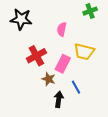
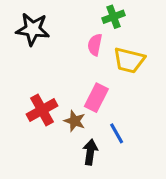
green cross: (90, 11) -> (114, 17), moved
yellow trapezoid: (84, 52) -> (129, 60), moved
red cross: (36, 56) -> (42, 110), moved

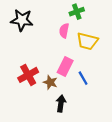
blue line: (117, 133) -> (83, 78), moved

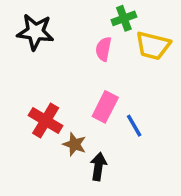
yellow trapezoid: (87, 41) -> (153, 46), moved
red cross: (28, 75) -> (46, 121), turned -30
brown star: (50, 82) -> (75, 144), moved

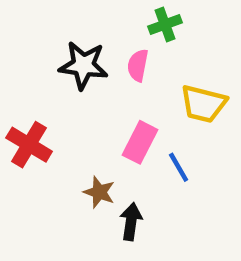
black star: (35, 32) -> (83, 65), moved
yellow trapezoid: (153, 46) -> (204, 104), moved
red cross: (46, 121) -> (29, 145), moved

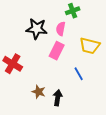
pink rectangle: (140, 142) -> (57, 51), moved
brown star: (99, 192) -> (39, 92), moved

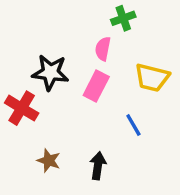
black star: (37, 29) -> (50, 72), moved
brown star: (39, 92) -> (49, 161), moved

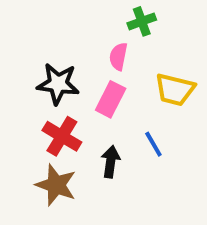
red cross: (22, 108) -> (62, 136), moved
brown star: (49, 161) -> (56, 185), size x1.5
black arrow: (98, 166) -> (111, 162), moved

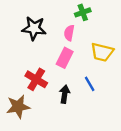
black star: (58, 84) -> (34, 28), moved
brown star: (56, 185) -> (18, 107), moved, turned -30

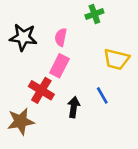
black star: (34, 28) -> (23, 37), moved
pink semicircle: (69, 33) -> (61, 37), moved
pink rectangle: (65, 58) -> (59, 66), moved

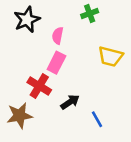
black star: (23, 37) -> (27, 20), moved, turned -30
blue line: (102, 95) -> (97, 119), moved
black arrow: (74, 107) -> (70, 102), turned 48

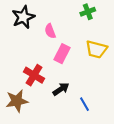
green cross: (90, 13) -> (88, 12), moved
pink semicircle: (58, 36) -> (50, 31), turned -32
pink rectangle: (56, 63) -> (62, 54), moved

